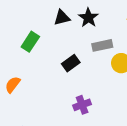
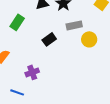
purple cross: (82, 105) -> (32, 72), moved

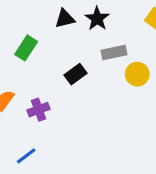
purple cross: (32, 72) -> (39, 110), moved
blue line: (17, 92) -> (26, 156), turned -56

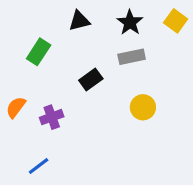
black star: (97, 19) -> (130, 22), moved
yellow circle: (137, 74) -> (143, 107), moved

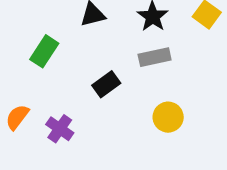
purple cross: (52, 117) -> (60, 129), turned -35

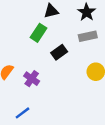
green rectangle: (44, 51) -> (39, 33), moved

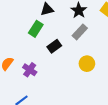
gray rectangle: (88, 36) -> (80, 32), turned -35

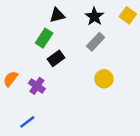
black rectangle: (54, 46) -> (56, 58), moved

